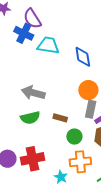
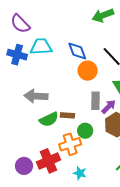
blue cross: (24, 33) -> (17, 55), moved
orange circle: (88, 90) -> (88, 71), moved
green semicircle: (30, 118) -> (49, 119), moved
orange cross: (80, 162) -> (70, 144), moved

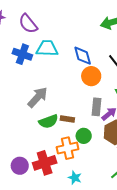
gray arrow: (36, 96) -> (38, 97), turned 125

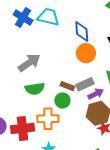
gray rectangle: (97, 107) -> (85, 84), turned 48
brown rectangle: (67, 119) -> (67, 86), moved
green circle: (84, 136) -> (62, 100), moved

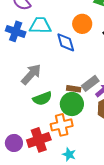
blue diamond: (82, 31) -> (66, 42), moved
orange circle: (86, 53) -> (82, 24), moved
green circle: (62, 100) -> (72, 104), size x1.5

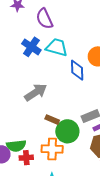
brown rectangle: (74, 89) -> (52, 120), moved
green semicircle: (42, 98) -> (16, 146), moved
red cross: (39, 140) -> (26, 158), size x0.6

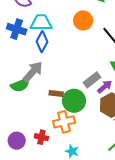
blue diamond: (77, 70) -> (42, 42), moved, turned 45
green semicircle: (16, 146) -> (20, 85), moved
red cross: (26, 158) -> (41, 137), turned 32

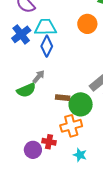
blue cross: (17, 29) -> (21, 34), turned 36
gray arrow: (33, 72) -> (39, 77), size x0.6
purple circle: (17, 141) -> (33, 150), moved

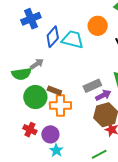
cyan trapezoid: (45, 27) -> (73, 40), moved
green circle: (81, 104) -> (35, 97), moved
orange cross: (71, 126) -> (60, 105), moved
purple circle: (33, 150) -> (50, 134), moved

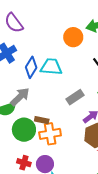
orange circle: (98, 26) -> (73, 37), moved
gray arrow: (37, 64) -> (20, 97), size x1.5
gray rectangle: (92, 86) -> (75, 97), moved

